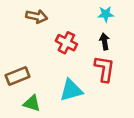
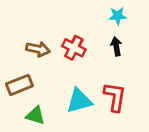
brown arrow: (37, 16) -> (38, 49), moved
red L-shape: (104, 69) -> (115, 97), moved

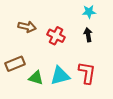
brown arrow: (38, 49) -> (27, 27), moved
green triangle: (35, 115) -> (36, 78), moved

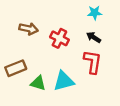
black arrow: (88, 35) -> (94, 37), turned -48
red L-shape: (87, 73) -> (93, 62), moved

